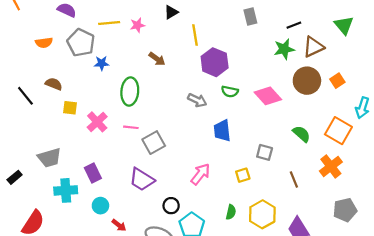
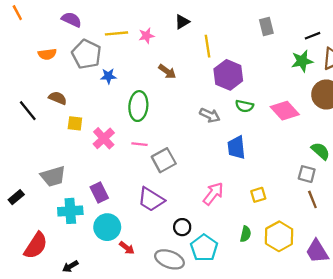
gray square: (265, 152) -> (307, 174), moved
cyan circle: (100, 206) -> (107, 227), size x1.5

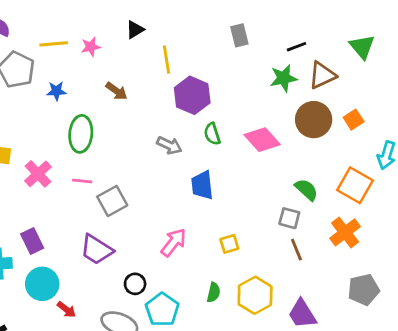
blue star: (108, 76) -> (56, 91), moved
green semicircle: (244, 106) -> (212, 134), turned 60

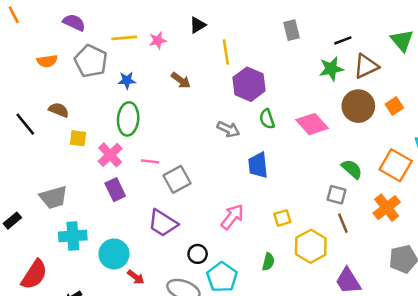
green ellipse: (81, 134) -> (128, 119), moved
purple rectangle: (32, 241) -> (115, 190), moved
yellow hexagon: (255, 295) -> (311, 246), moved

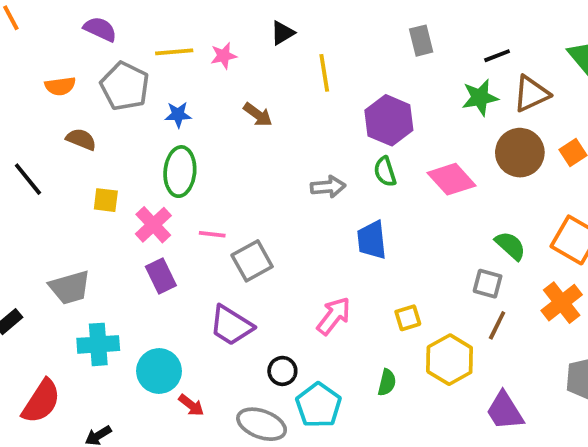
purple hexagon: (249, 84) -> (389, 120), moved
brown semicircle: (59, 110) -> (81, 139), moved
gray arrow: (228, 129) -> (328, 187), turned -30
brown line: (343, 223) -> (497, 325), turned 48

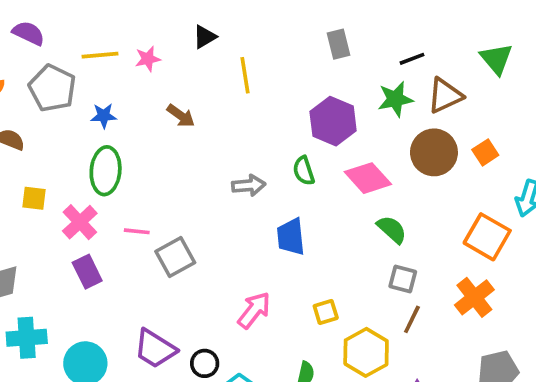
purple hexagon: (389, 120) -> (333, 121), moved
green semicircle: (510, 246) -> (392, 229), moved
purple trapezoid: (231, 325) -> (155, 349), moved

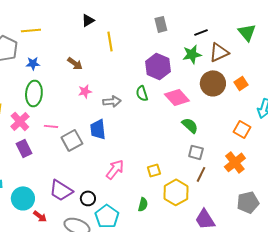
pink star: (148, 59) -> (85, 91), moved
blue trapezoid: (291, 237) -> (98, 129), moved
orange square: (487, 237) -> (242, 129), size x0.7

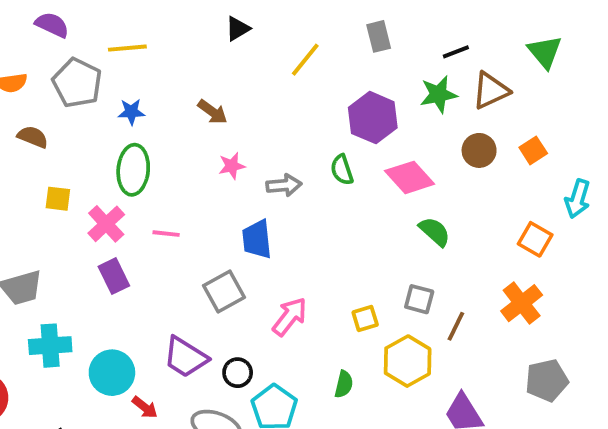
yellow line: (110, 41) -> (305, 60), moved, turned 48
brown circle: (213, 83) -> (479, 150), size x0.7
gray square: (72, 140) -> (224, 291), moved
gray square: (196, 152) -> (419, 299), moved

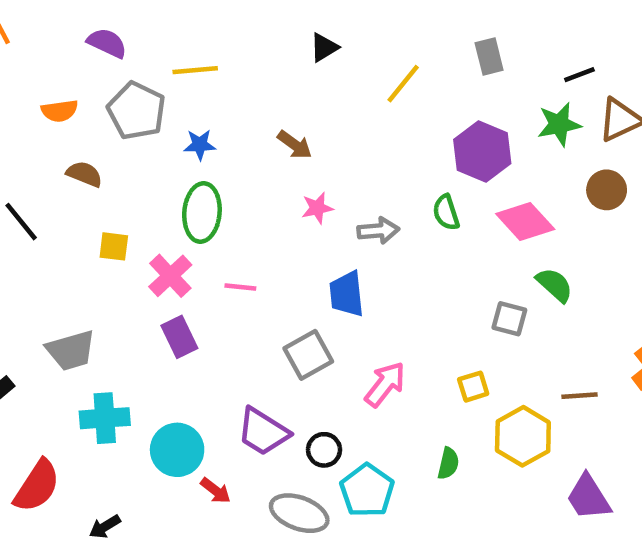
gray square: (419, 299) -> (509, 319), moved
brown line: (456, 326) -> (579, 396), turned 60

